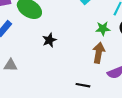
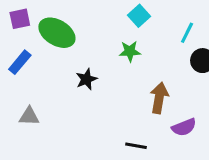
green star: (103, 29) -> (130, 51), moved

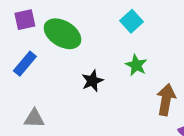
cyan square: (139, 16) -> (132, 21), moved
green star: (130, 51) -> (136, 65), moved, turned 30

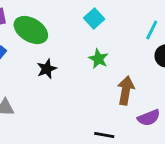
black star: (92, 81) -> (47, 69), moved

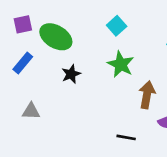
green star: (98, 59) -> (121, 64), size x1.4

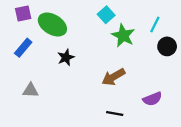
green star: (121, 64) -> (123, 35), moved
brown arrow: (147, 95) -> (113, 77), moved, turned -130

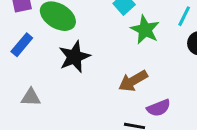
black star: (66, 57) -> (74, 57), size x1.5
purple semicircle: (152, 99) -> (159, 108), moved

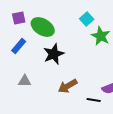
brown arrow: (133, 81) -> (68, 86), moved

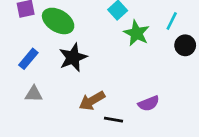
blue rectangle: (19, 46) -> (28, 59), moved
black line: (94, 100) -> (114, 120), moved

